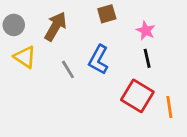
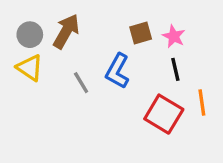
brown square: (107, 14) -> (141, 33), moved
gray circle: (14, 25) -> (30, 35), moved
orange line: (169, 107) -> (202, 102), moved

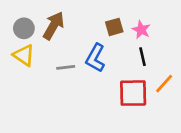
gray line: (81, 83) -> (66, 67), turned -66
orange line: (202, 102) -> (164, 84), turned 50
red square: (164, 114) -> (133, 93), turned -32

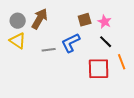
black line: (143, 57) -> (106, 42), turned -32
blue L-shape: (95, 58) -> (71, 43), turned 35
orange line: (164, 84) -> (122, 62), turned -63

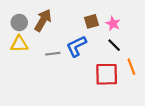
yellow triangle: (18, 41) -> (19, 44), turned -36

